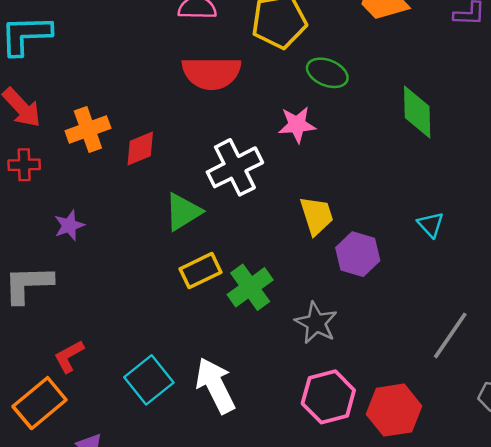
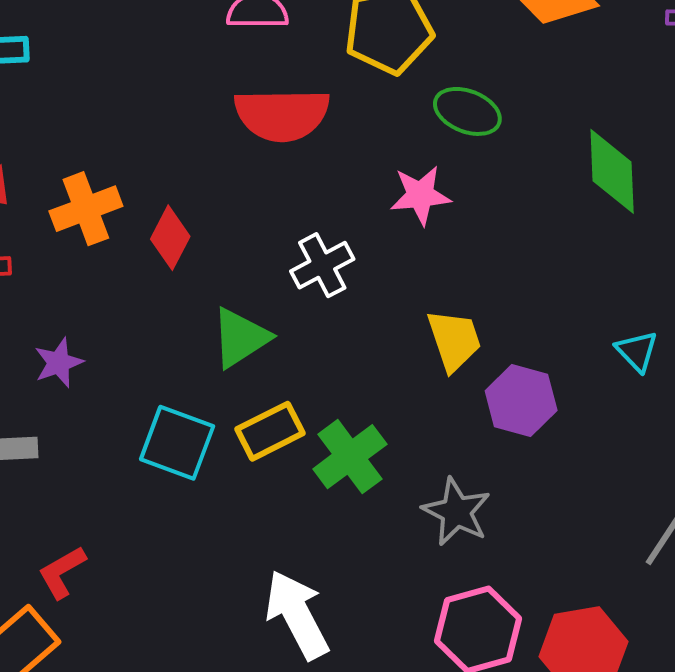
red diamond: (140, 149) -> (170, 238), turned -39
white cross: (235, 167) -> (322, 265), size x0.7
cyan square: (149, 380) -> (177, 443), moved, turned -30

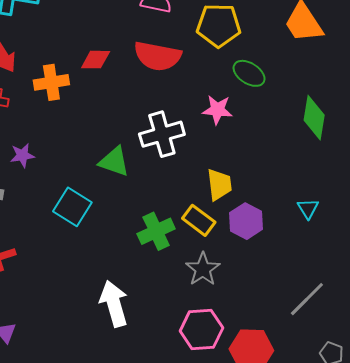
red diamond: (170, 238) -> (96, 60), moved, turned 52
white cross: (322, 265) -> (162, 134), size x1.4
green triangle: (240, 338) -> (114, 162), turned 40
yellow rectangle: (270, 431) -> (199, 220), moved, turned 52

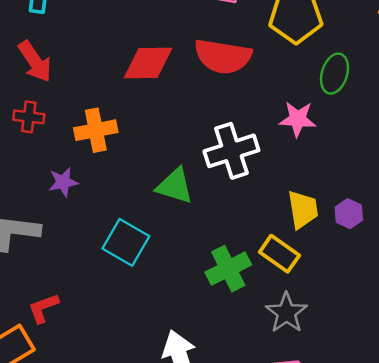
red diamond: (96, 60) -> (148, 63), size x1.4
green ellipse: (249, 73) -> (334, 74), turned 76
orange cross: (51, 82) -> (96, 130), moved
purple hexagon: (246, 221) -> (349, 214), moved, size x0.7

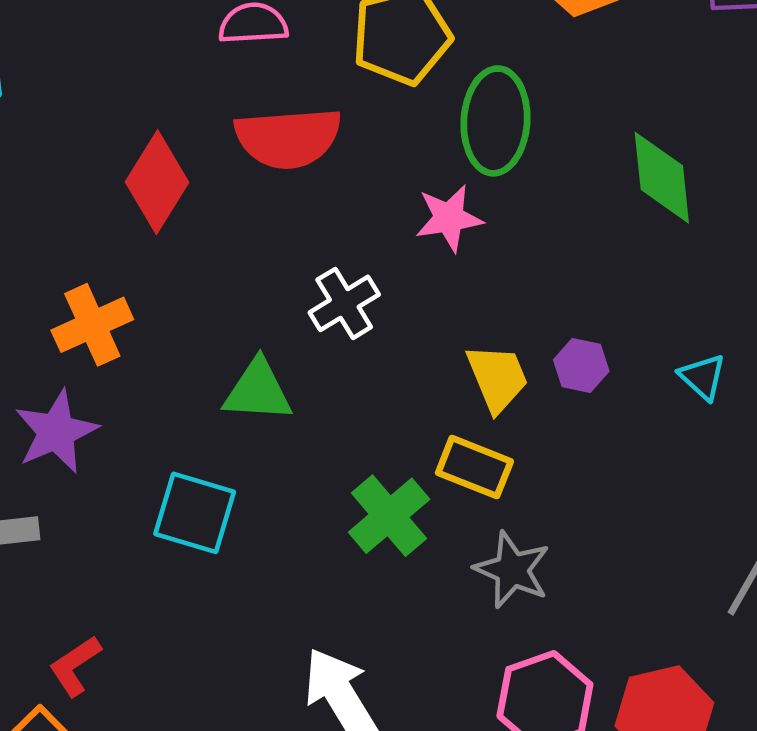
red diamond: (148, 63) -> (157, 182), turned -44
green ellipse: (334, 74) -> (495, 121), size x1.4
white cross: (231, 151) -> (344, 303), size x0.7
purple star: (63, 182) -> (56, 432), size x1.5

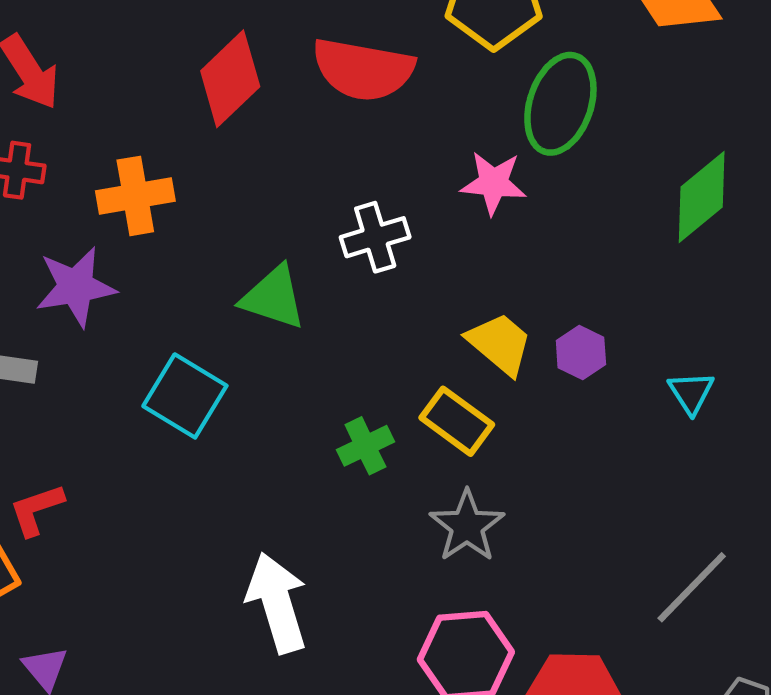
green diamond: (662, 178) -> (702, 197), turned 42
yellow trapezoid: (497, 378) -> (500, 344), turned -42
green cross: (389, 516) -> (365, 446), size x0.7

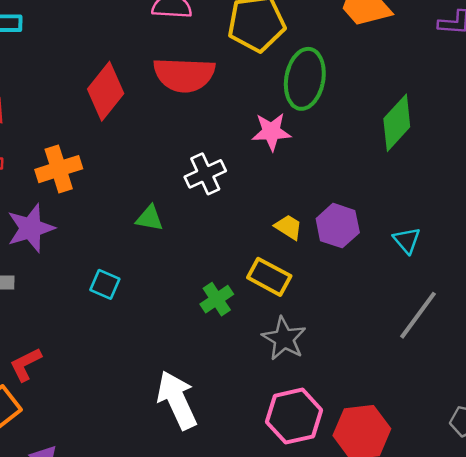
green triangle: (273, 297) -> (150, 218), size x0.7
yellow trapezoid: (500, 344) -> (288, 227), size x0.7
purple hexagon: (581, 352) -> (338, 226), size x1.4
cyan square: (185, 396) -> (105, 284), size x0.6
gray line: (692, 587) -> (418, 315), moved

